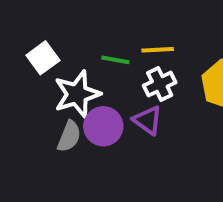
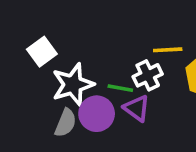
yellow line: (158, 50) -> (168, 50), moved
green line: (115, 60) -> (120, 88), moved

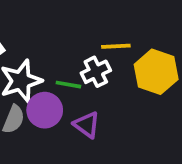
purple triangle: (137, 108) -> (87, 125), moved

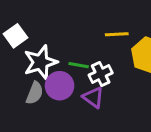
white cross: (96, 72) -> (101, 74), moved

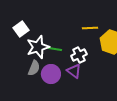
green line: (79, 65) -> (55, 49), moved
purple circle: (60, 86) -> (51, 74), moved

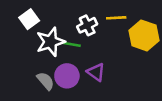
white cross: (79, 55) -> (87, 25), moved
gray semicircle: (34, 68) -> (45, 81), moved, turned -63

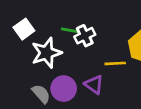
yellow line: (116, 18) -> (115, 63), moved
green line: (72, 44) -> (70, 30), moved

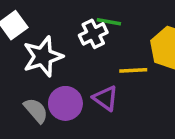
green line: (70, 30) -> (109, 22), moved

